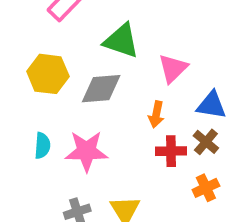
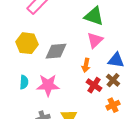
green triangle: (121, 41) -> (94, 16), moved
red cross: (171, 151) -> (94, 85), turned 35

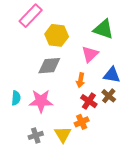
green triangle: (94, 16) -> (103, 29), moved
yellow hexagon: (27, 43) -> (57, 35), moved
orange cross: (113, 105) -> (82, 122), moved

